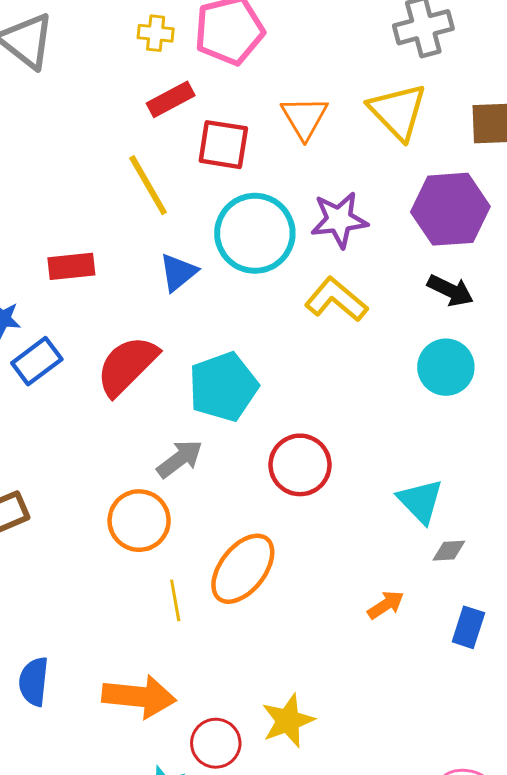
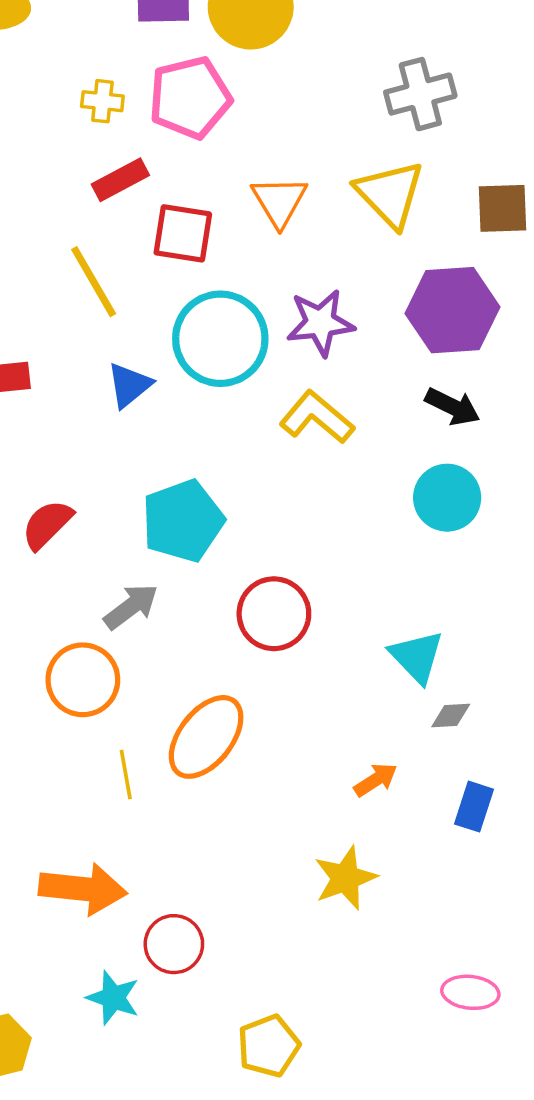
red semicircle: (127, 366) -> (47, 524), moved, size x0.7
yellow star: (288, 721) -> (345, 878), moved

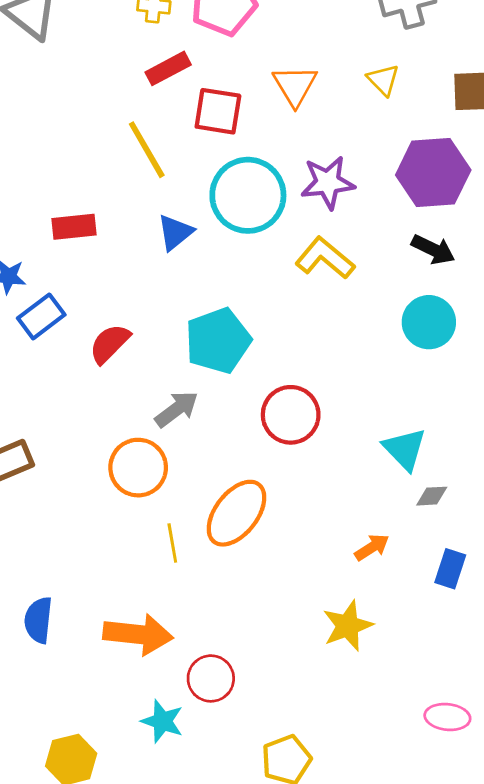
yellow triangle: (390, 194) -> (383, 80), size x0.6

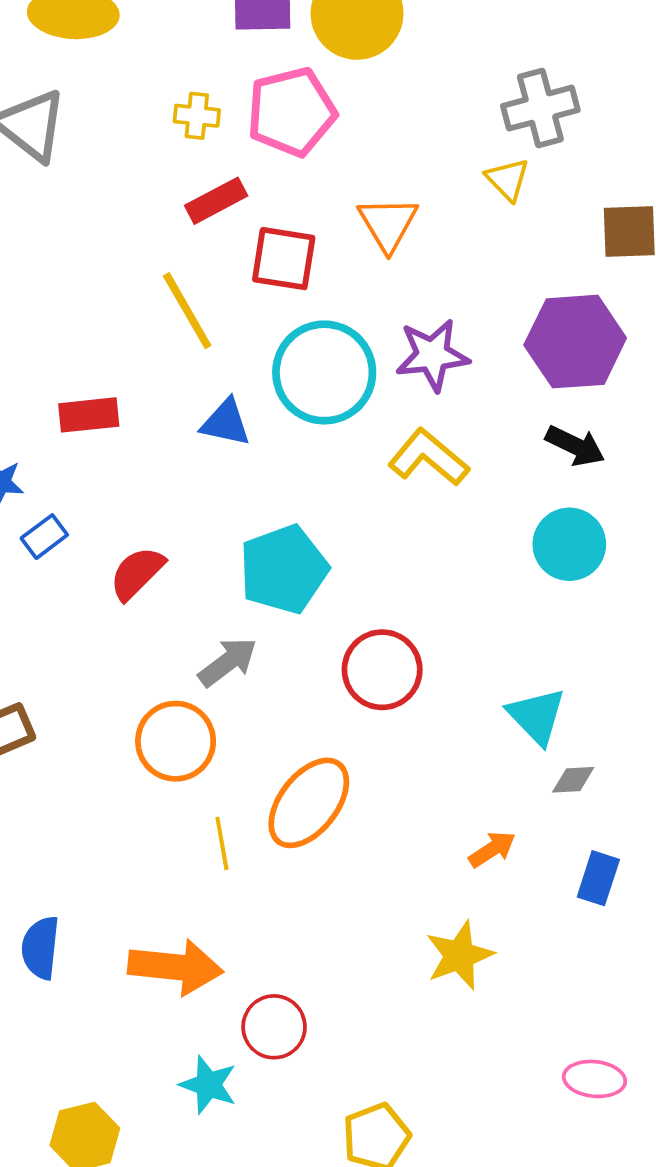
yellow triangle: (383, 80) -> (508, 179), moved
blue triangle: (175, 232) -> (226, 423), turned 51
blue rectangle: (41, 316) -> (44, 537), size x0.7

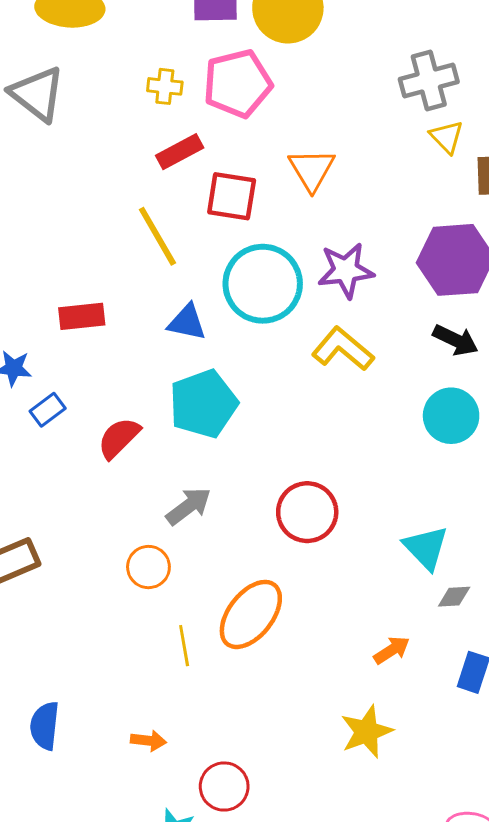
yellow triangle: (508, 179) -> (447, 137), moved
cyan pentagon: (284, 569) -> (203, 404), moved
orange circle: (176, 741) -> (148, 567), size x0.7
orange arrow: (176, 967) -> (148, 741), size x0.5

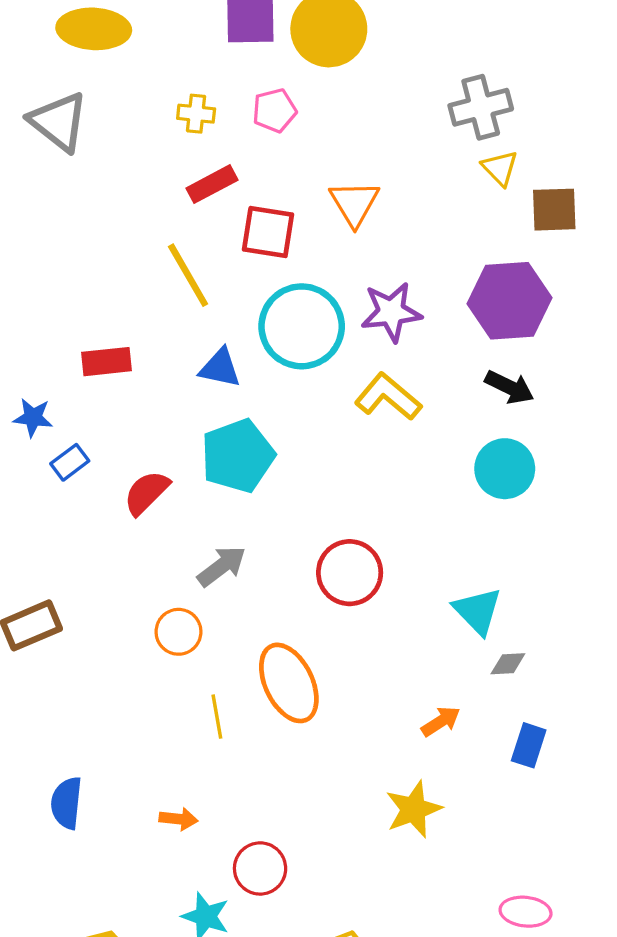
pink pentagon: (237, 83) -> (274, 110), size x0.6
orange ellipse: (251, 614) -> (289, 683), turned -64

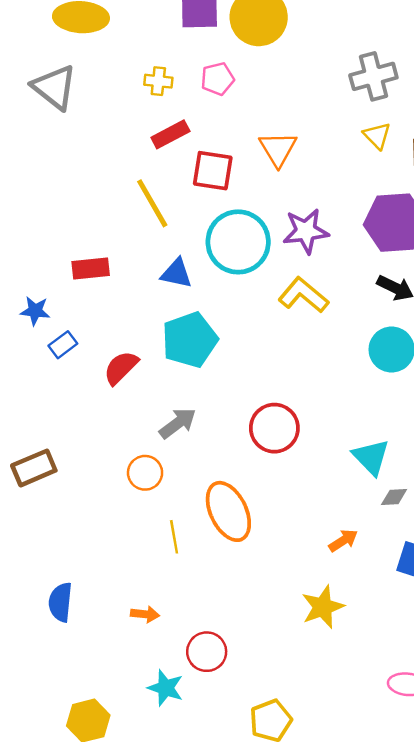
yellow triangle: (500, 168) -> (377, 136), moved

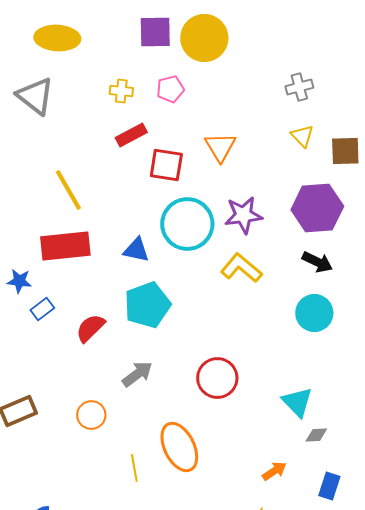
gray cross: (373, 76) -> (299, 87), size x0.7
yellow line: (152, 203) -> (68, 190), moved
red rectangle: (91, 269) -> (65, 246), size x1.6
orange circle: (145, 473) -> (91, 415), moved

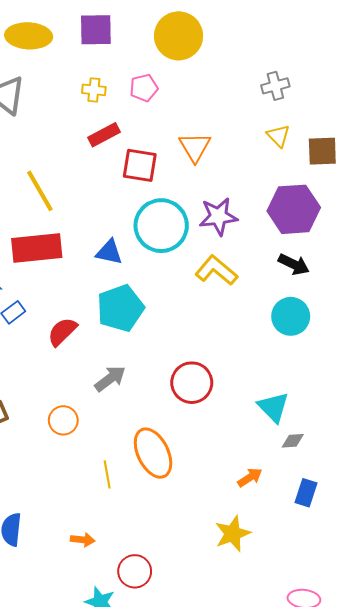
purple square: (155, 32) -> (96, 30), moved

